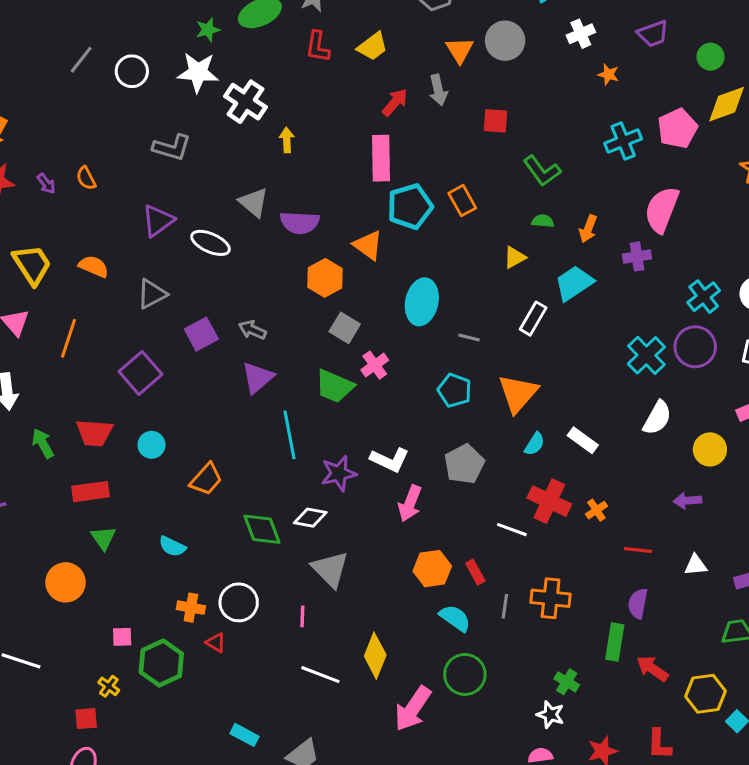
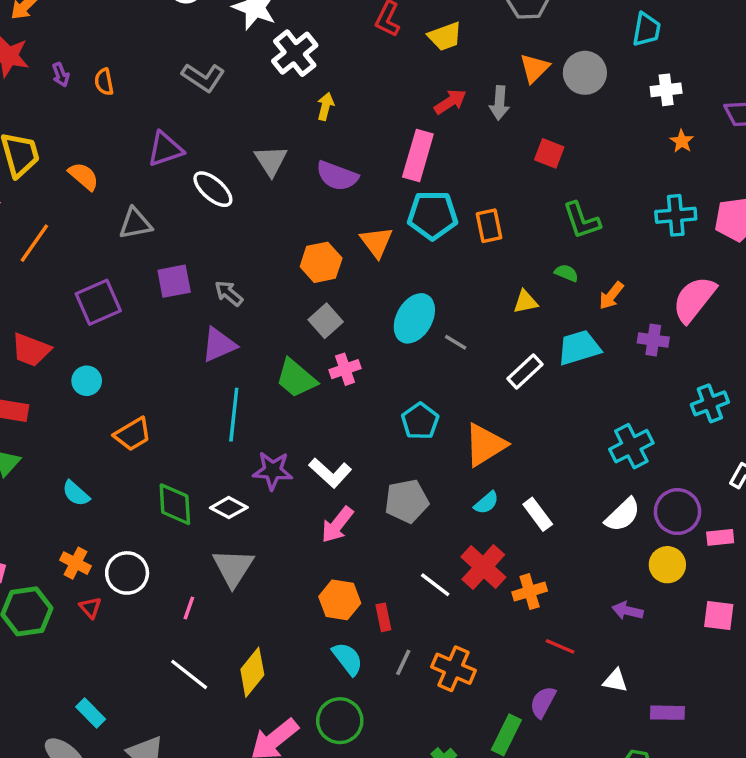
purple semicircle: (300, 223) -> (337, 176), moved
gray line: (469, 338) -> (456, 342), moved
purple circle: (695, 347) -> (677, 512), moved
orange cross: (596, 510) -> (530, 592), size x1.4

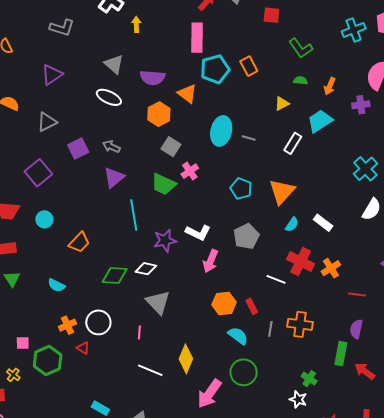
purple semicircle: (337, 176) -> (152, 78), moved
white ellipse: (213, 189) -> (109, 97), moved
green diamond: (175, 504) -> (115, 276), turned -68
orange cross: (76, 563) -> (67, 325), turned -36

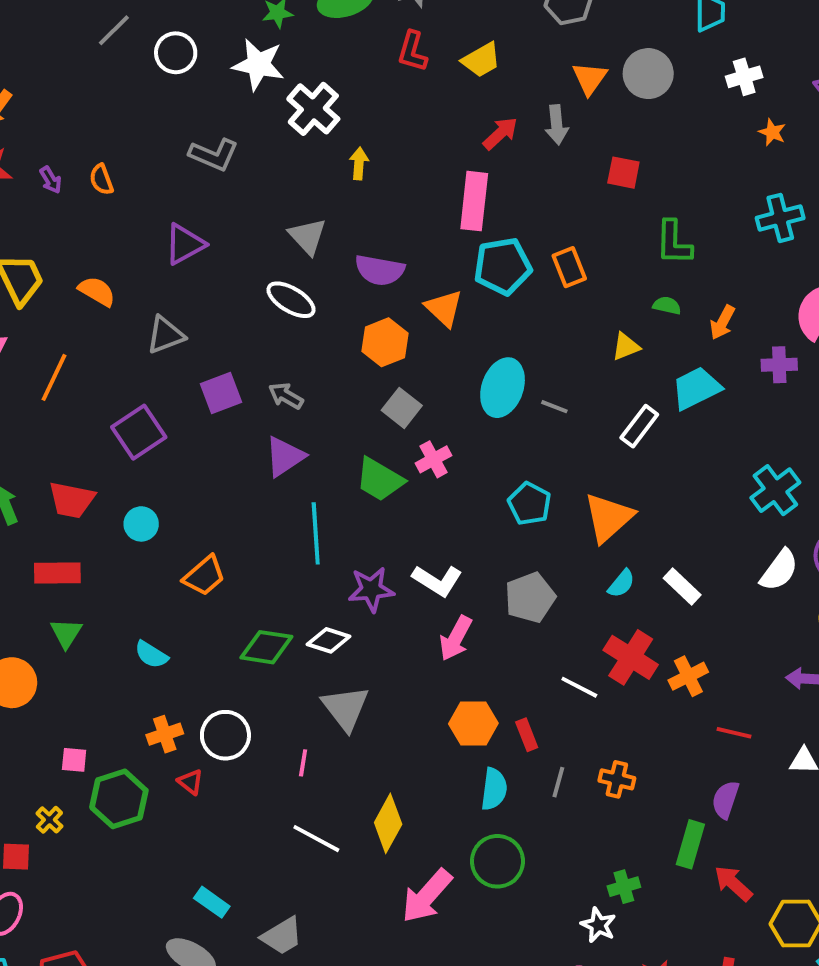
green L-shape: (301, 48) -> (674, 243), turned 30
orange cross: (300, 324) -> (617, 779), size x0.7
cyan semicircle: (238, 336) -> (494, 789), turned 55
green cross: (309, 379) -> (624, 887), turned 35

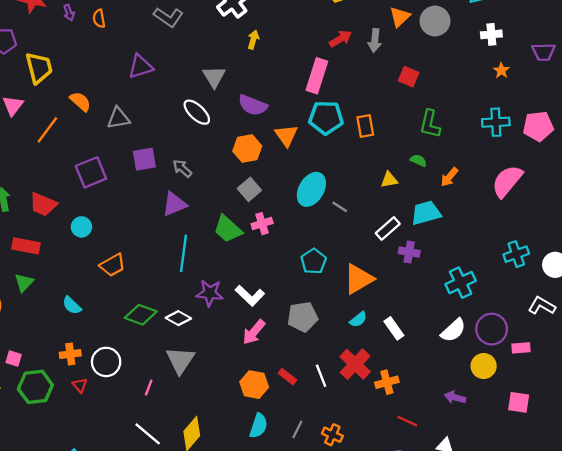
orange semicircle: (97, 291) -> (80, 102), moved
purple cross: (779, 365) -> (409, 252), moved
white line: (579, 687) -> (321, 376), turned 30
red rectangle: (527, 735) -> (288, 377), moved, turned -42

